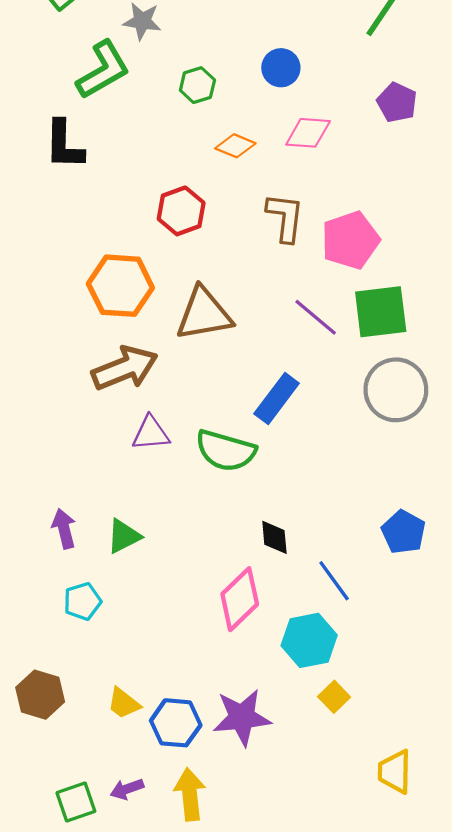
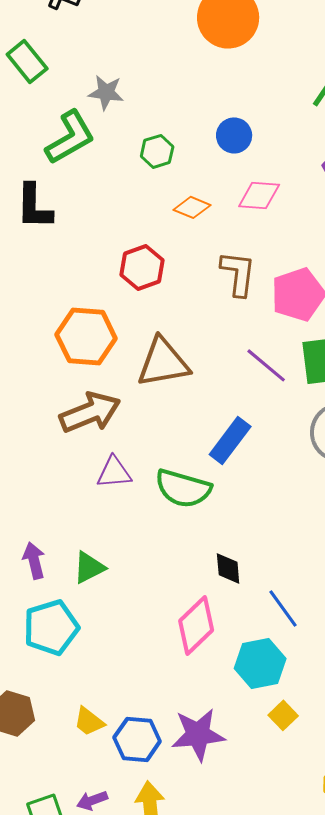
cyan pentagon: (82, 601) -> (51, 627), size x1.6

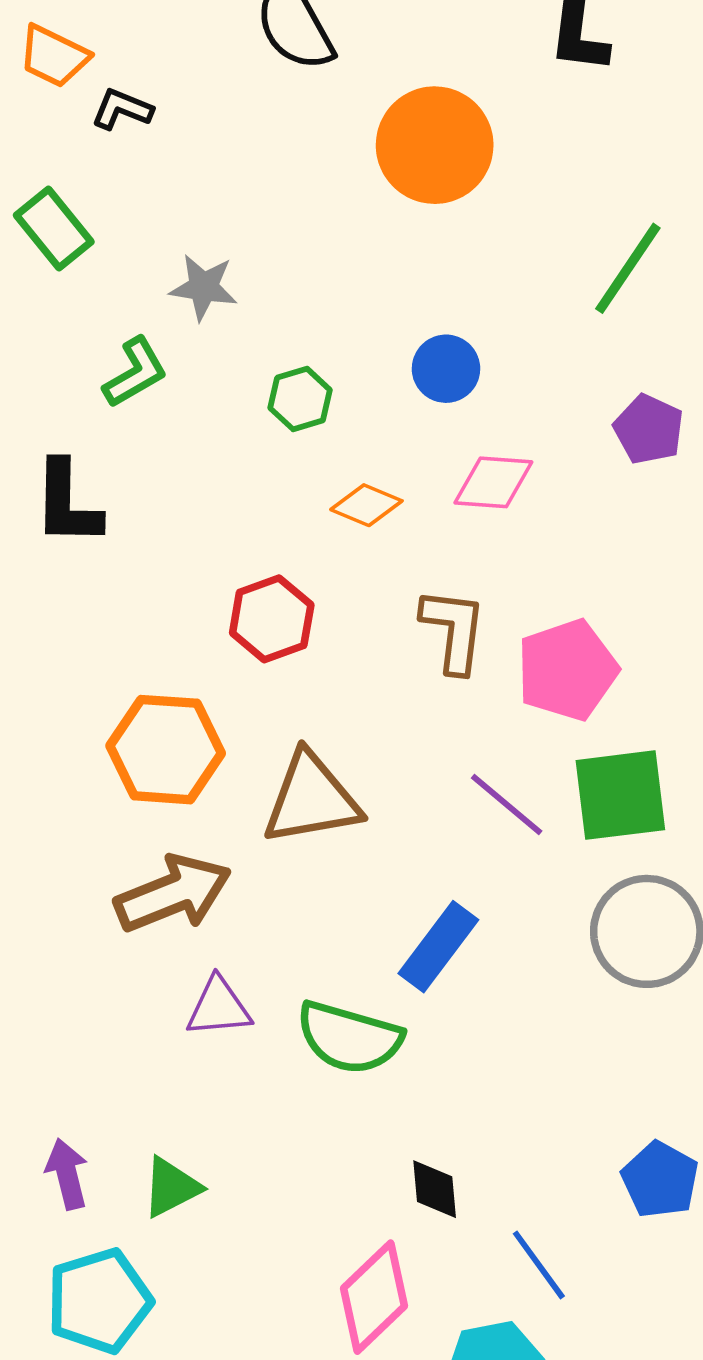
green L-shape: (70, 137) -> (135, 373), size x0.7

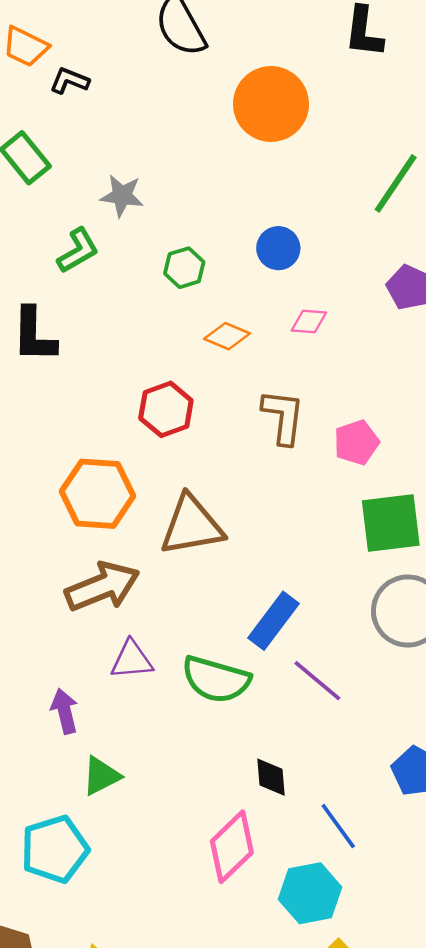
pink diamond: (493, 482) -> (309, 321), size x0.7
pink pentagon: (567, 670) -> (357, 442), size x0.7
purple line: (507, 805) -> (317, 681), moved
purple arrow: (67, 1174) -> (65, 711), moved

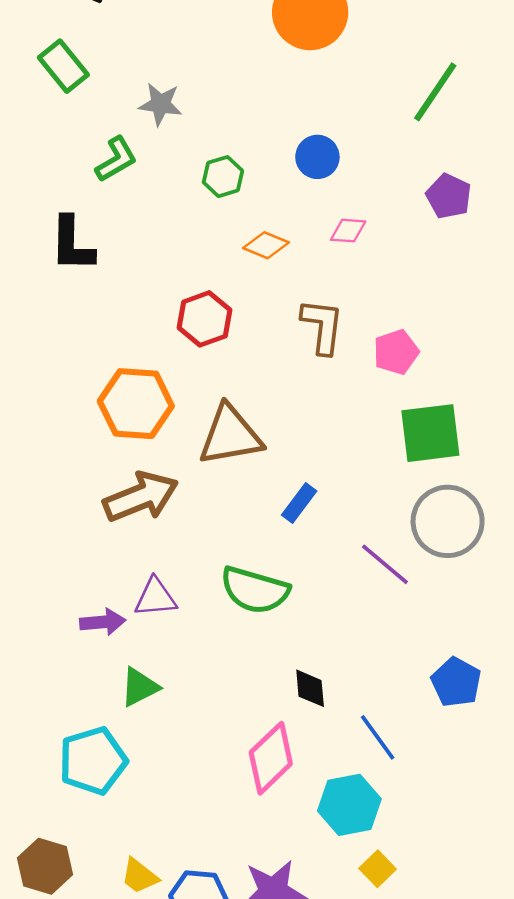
blue rectangle: (273, 621) -> (299, 503), moved, size x0.7
purple triangle: (132, 660) -> (155, 597), moved
purple line: (317, 681) -> (385, 564), moved
purple arrow: (65, 711) -> (103, 622), turned 99

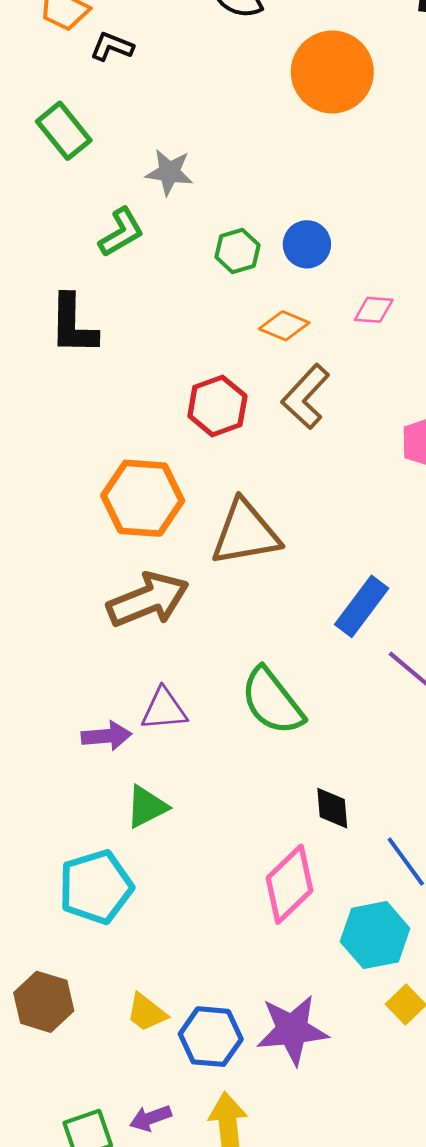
blue circle: (317, 157) -> (307, 244), moved
brown L-shape: (322, 326) -> (306, 397), moved, turned -144
blue rectangle: (299, 503) -> (362, 606), moved, size x1.4
green semicircle: (255, 590) -> (272, 701), turned 36

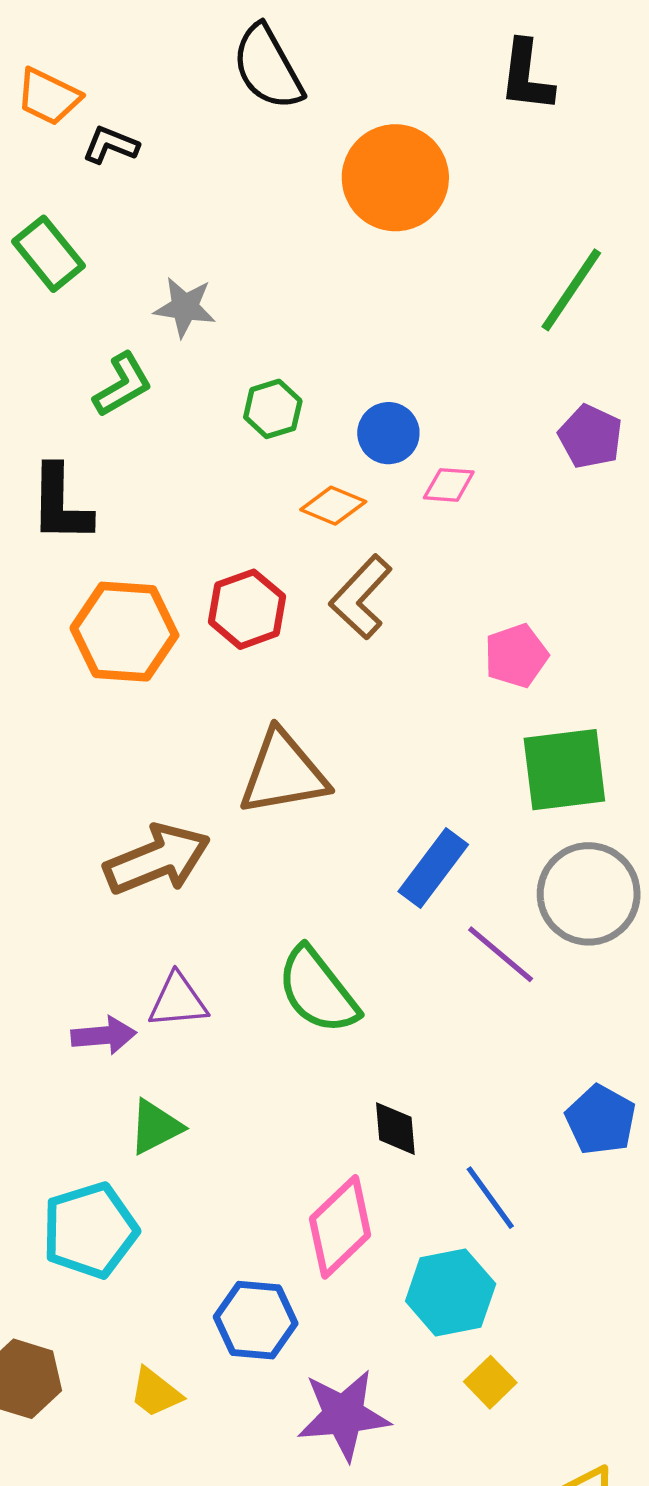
blue circle: (307, 244) -> (388, 433), moved
orange hexagon: (143, 498) -> (124, 632), moved
blue hexagon: (211, 1037) -> (256, 1320), moved

